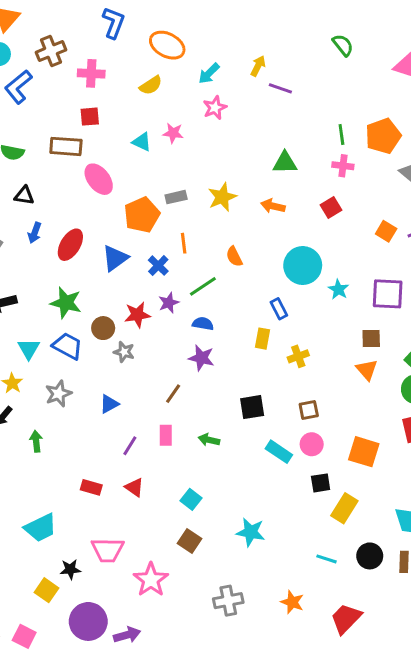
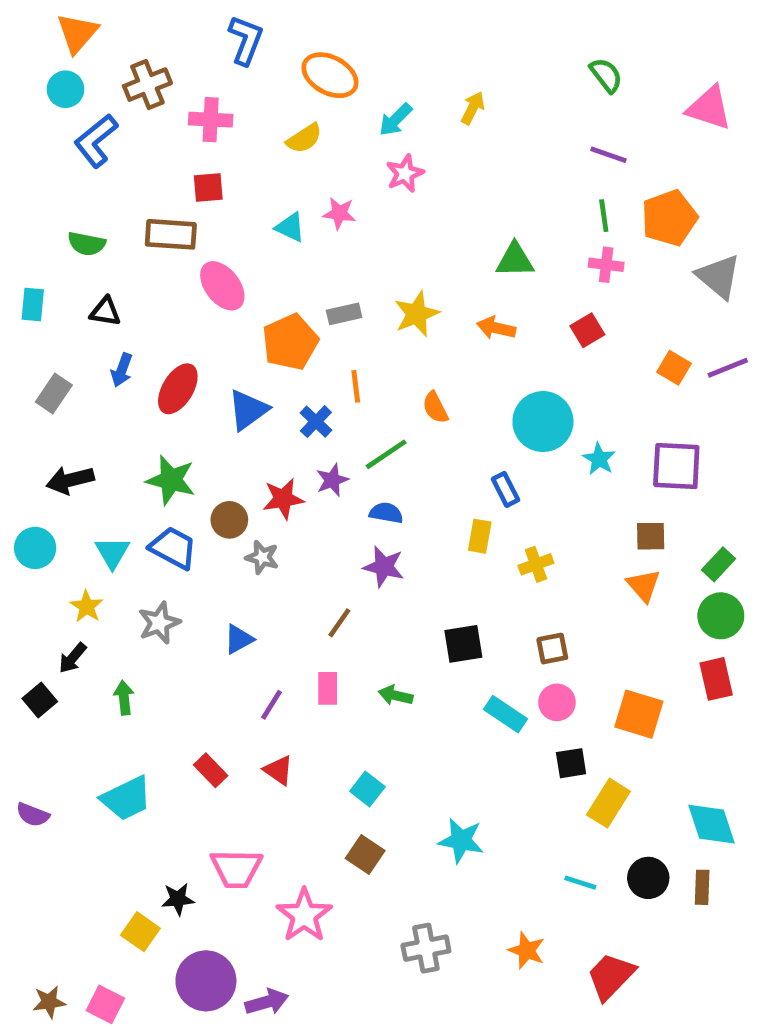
purple line: (280, 88) -> (608, 155), moved
red rectangle: (91, 487) -> (211, 770), turned 30
cyan trapezoid: (41, 528) -> (126, 798), moved

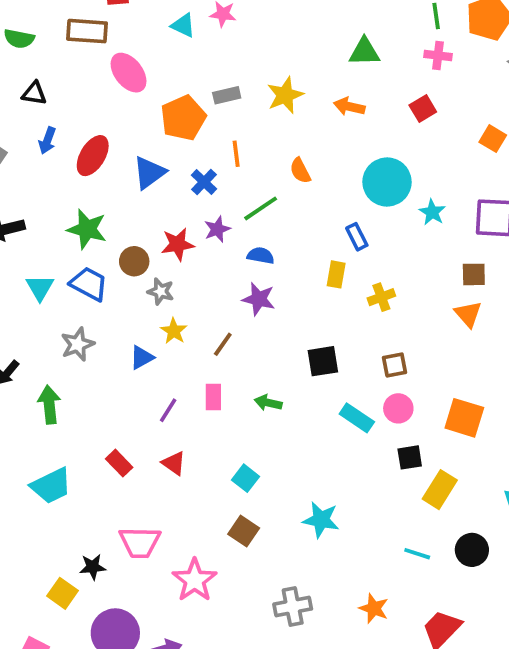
yellow star: (87, 606) -> (174, 331), moved
green arrow: (124, 698) -> (49, 405), size x1.4

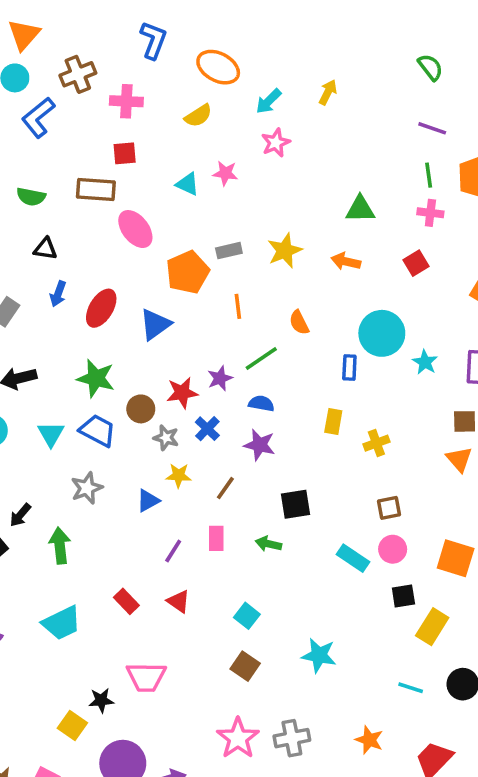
blue cross: (204, 182) -> (207, 429), moved
blue rectangle: (357, 237) -> (349, 368), moved, turned 30
yellow star: (174, 331) -> (179, 475), turned -30
black square: (323, 361) -> (295, 504), moved
pink star: (195, 580) -> (238, 738), moved

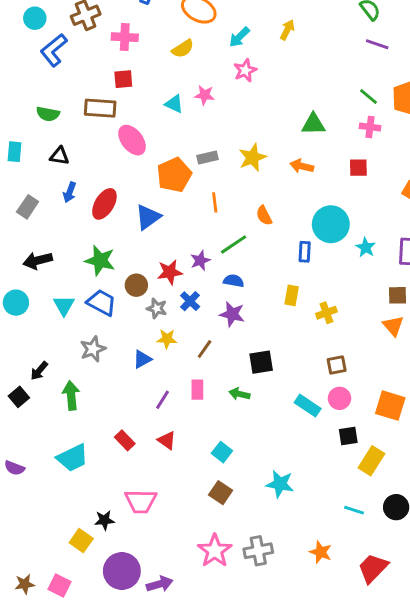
purple line: (432, 128) -> (377, 44), moved
green line: (429, 175) -> (369, 97), turned -42
red square: (416, 263) -> (358, 168), turned 30

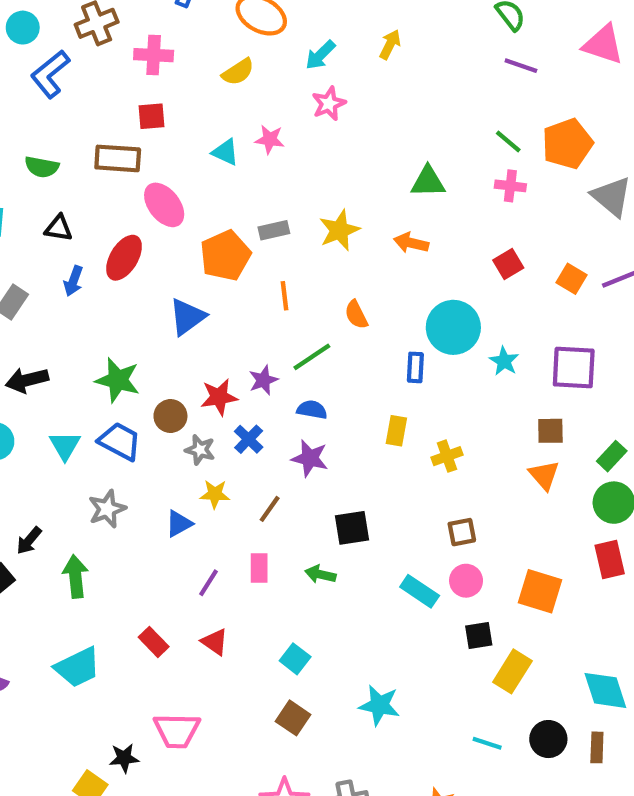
red square: (358, 168) -> (508, 264), moved, turned -30
red ellipse: (104, 204) -> (124, 258), moved

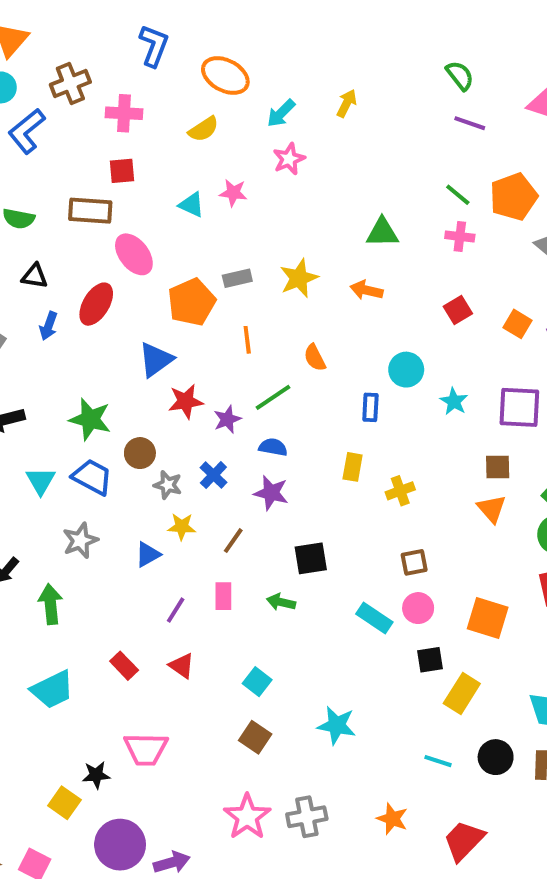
cyan circle: (453, 327) -> (406, 370), size x0.7
red star: (219, 397) -> (186, 401), moved

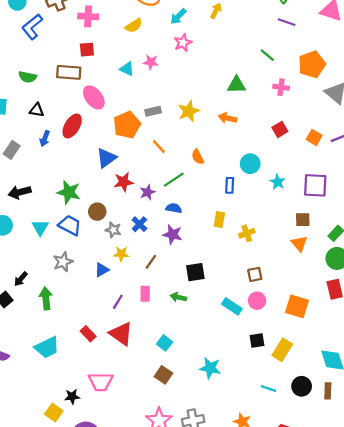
green line: (458, 195) -> (267, 55), moved
orange line: (247, 340) -> (159, 147), turned -35
black square: (430, 660) -> (257, 341), moved
red triangle: (182, 666) -> (121, 334), size x1.6

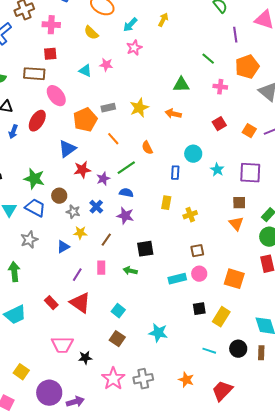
purple line: (287, 22) -> (235, 35), moved, turned 63
yellow semicircle: (134, 26) -> (91, 33), turned 77
cyan rectangle: (232, 306) -> (177, 279), turned -48
black star: (72, 397) -> (85, 358), moved

